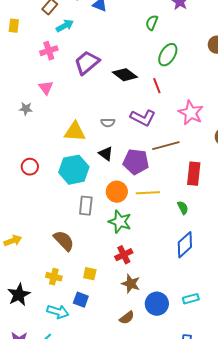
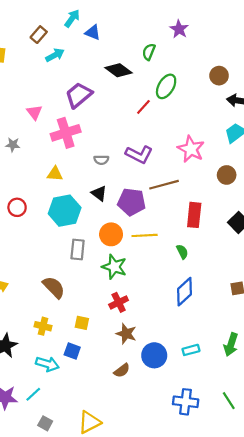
pink cross: (49, 51) -> (66, 133), moved, size x1.5
black diamond: (125, 75) -> (119, 70), moved
red line: (157, 86) -> (143, 107), moved, turned 63
pink triangle: (46, 88) -> (34, 112), moved
yellow triangle: (75, 132) -> (55, 174), moved, size x0.7

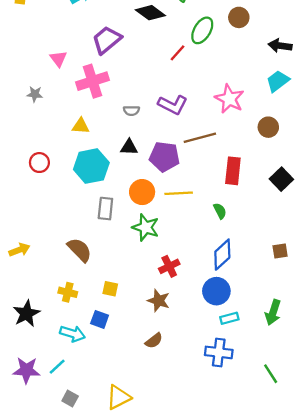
brown circle: (219, 76) -> (239, 17), moved
black triangle: (99, 193) -> (129, 147), turned -35
red cross: (119, 302) -> (169, 266), moved
blue circle: (154, 355) -> (216, 291), moved
blue cross: (186, 402) -> (219, 352), moved

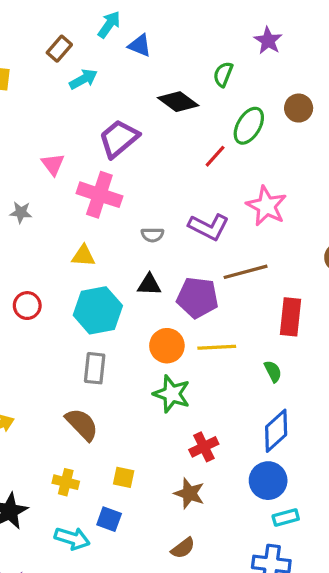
pink cross: (93, 81) -> (99, 195), turned 36
pink star: (229, 99) -> (266, 206), moved
gray rectangle: (105, 209) -> (95, 368), moved

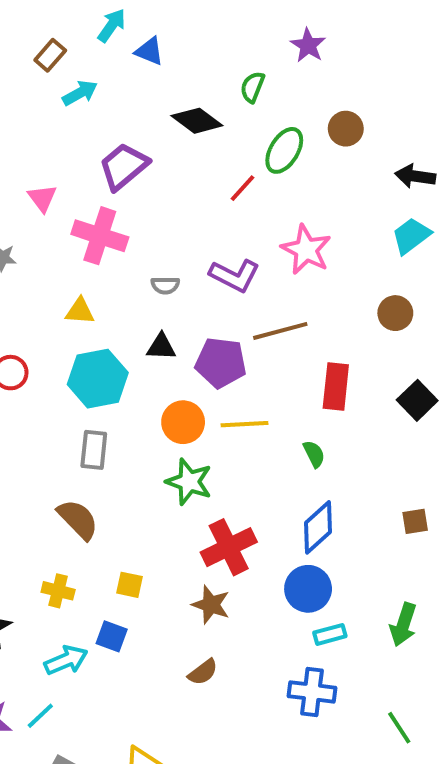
red cross: (204, 447) -> (229, 547), size x1.5
cyan arrow: (72, 538) -> (66, 660), turned -40

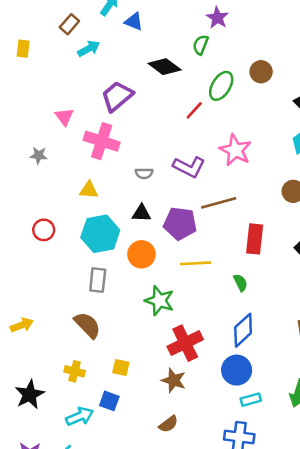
purple star: (308, 45) -> (217, 18), moved
orange circle: (183, 422) -> (141, 254), moved

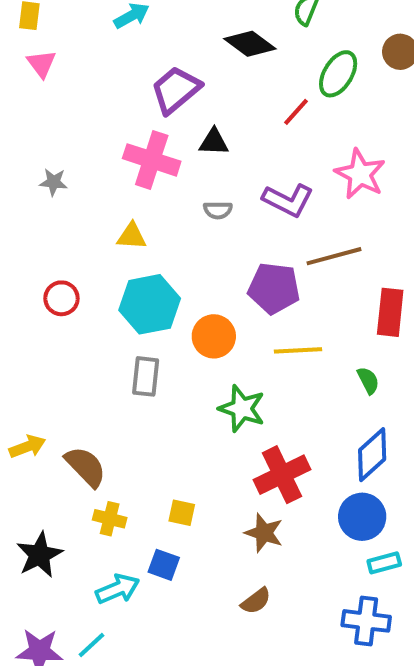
pink triangle: (64, 117) -> (41, 64), moved
black triangle: (141, 213) -> (214, 142), moved
brown semicircle: (87, 325) -> (86, 467), moved

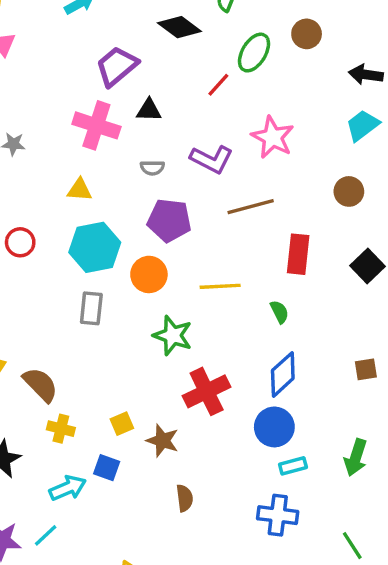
purple pentagon: (274, 288) -> (169, 220), moved
yellow square: (182, 513) -> (122, 424), turned -35
brown star: (264, 533) -> (163, 441), moved
brown semicircle: (256, 601) -> (185, 498), turned -60

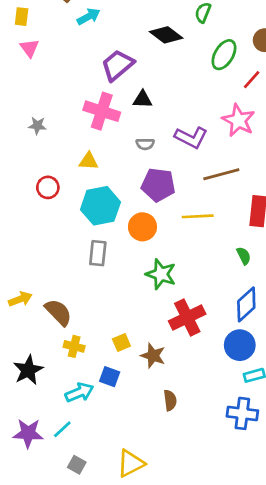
red line: (218, 85) -> (252, 80), moved
red circle: (20, 242) -> (48, 187), moved
yellow line: (220, 286) -> (198, 216), moved

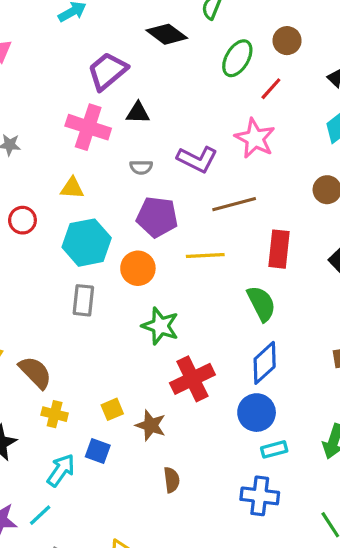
green semicircle: (244, 256) -> (261, 304), size x1.6
cyan arrow: (79, 392) -> (61, 470), turned -32

